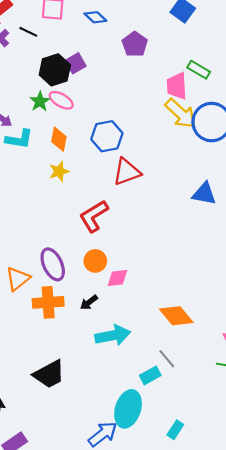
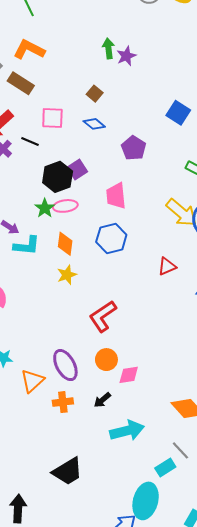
pink trapezoid: (177, 86) -> (116, 196), moved
pink ellipse: (61, 100) -> (65, 206), turned -35
red triangle: (127, 172) -> (167, 266), moved, size x0.7
orange cross: (48, 302) -> (63, 402), size x0.7

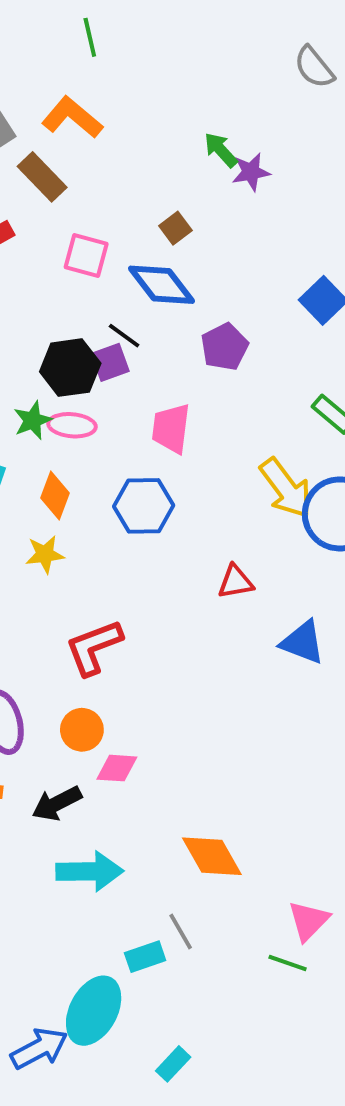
green arrow: (108, 48) -> (221, 150), turned -48
blue diamond: (94, 124) -> (161, 285), size x1.6
black line: (30, 141) -> (124, 336), moved
black arrow: (102, 400) -> (57, 803), size x1.4

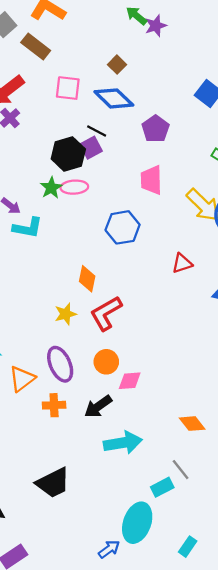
pink trapezoid: (171, 428) -> (151, 180), moved
orange diamond: (55, 496) -> (87, 279), moved
yellow star: (45, 554) -> (66, 314), moved
orange diamond: (212, 856) -> (192, 424), size x0.7
blue arrow: (39, 1048) -> (109, 549), size x0.7

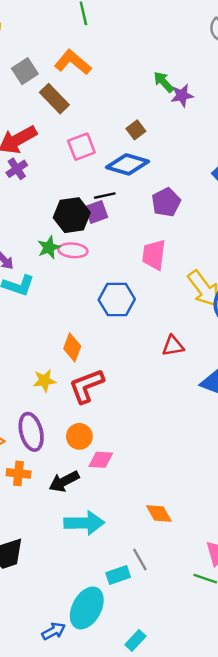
pink square: (68, 88) -> (81, 147), turned -36
blue diamond: (114, 98) -> (127, 164), turned -36
black line: (97, 131) -> (105, 196), turned -48

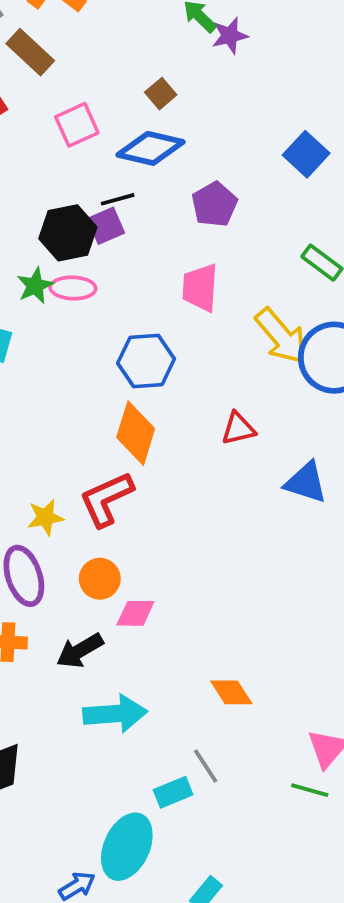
orange diamond: (72, 347) -> (136, 433), moved, size x1.4
yellow star: (44, 381) -> (45, 517), moved

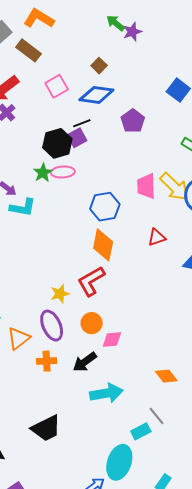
pink trapezoid: (200, 288) -> (146, 186), moved

